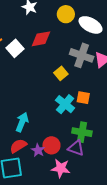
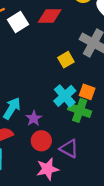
green cross: (82, 132) -> (80, 110), moved
purple star: (38, 150) -> (34, 118), moved
pink star: (61, 168) -> (47, 169), turned -30

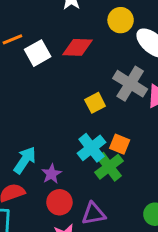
green cross: (80, 110) -> (109, 167), turned 30
purple triangle: (69, 149) -> (94, 214), turned -42

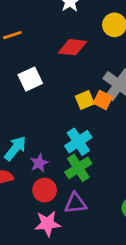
white square: (38, 53) -> (30, 79), moved
orange square: (120, 144) -> (103, 100), moved
green cross: (109, 167) -> (78, 168), moved

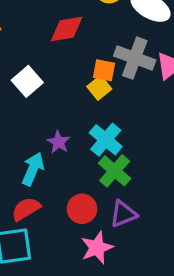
orange square: (103, 100) -> (104, 70), moved
purple star: (39, 163) -> (58, 142), moved

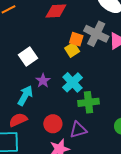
white square: (27, 81) -> (28, 57), moved
green cross: (115, 171) -> (89, 102), moved, turned 36

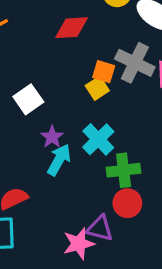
cyan arrow: (25, 96) -> (59, 160), moved
red circle: (53, 124) -> (127, 203), moved
purple triangle: (78, 130) -> (100, 228), moved, turned 30

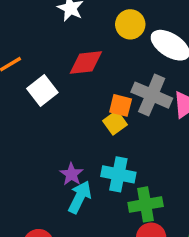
white square: (28, 99) -> (42, 91), moved
cyan cross: (98, 139) -> (118, 174), turned -32

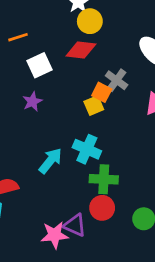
yellow circle: (130, 24) -> (90, 21), moved
gray cross: (152, 95) -> (117, 80), moved, size x0.7
purple star: (71, 174) -> (32, 102), moved

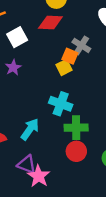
cyan arrow: (50, 161) -> (30, 129), moved
purple triangle: (75, 225) -> (27, 164), moved
pink star: (55, 235) -> (39, 176), turned -30

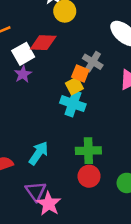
red diamond: (50, 22) -> (43, 43), moved
purple star: (13, 67) -> (23, 74), moved
cyan cross: (61, 104) -> (73, 104), moved
purple triangle: (27, 164) -> (36, 191), turned 36

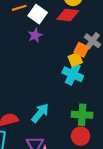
red diamond: (43, 43) -> (68, 15), moved
white square: (23, 54) -> (38, 14), moved, turned -30
purple star: (23, 74) -> (35, 35), moved

